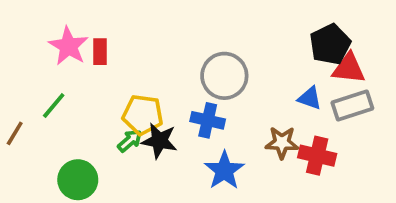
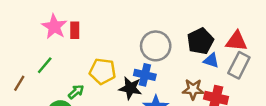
black pentagon: (330, 44) -> (200, 41), moved
gray rectangle: (352, 106) -> (239, 65), turned -45
green arrow: (130, 141) -> (76, 92), moved
black star: (159, 141) -> (130, 88), moved

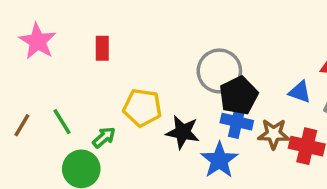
pink star: (54, 27) -> (38, 41), moved
black pentagon: (200, 41) -> (239, 95), moved
green line: (45, 65) -> (62, 122), moved, turned -72
blue cross: (145, 75) -> (237, 122), moved

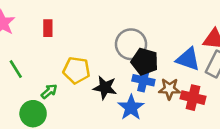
blue triangle: (300, 92) -> (188, 59), size x1.5
black pentagon: (239, 95) -> (145, 62), turned -30
green line: (62, 122) -> (16, 69), moved

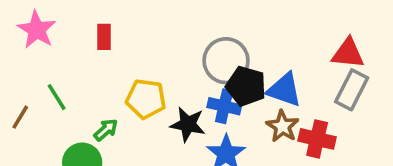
blue triangle: (188, 59) -> (284, 90), moved
blue cross: (143, 80) -> (224, 106), moved
brown star: (169, 89) -> (282, 126), turned 30

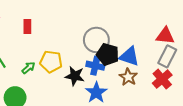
green arrow: (106, 130) -> (28, 68), moved
red cross: (317, 139) -> (162, 79), moved, turned 36

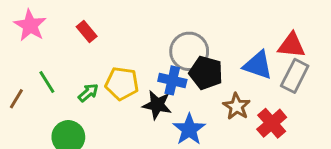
red rectangle: (27, 27) -> (87, 31), turned -40
blue triangle: (129, 56) -> (258, 65), moved
blue cross: (95, 66) -> (172, 80), moved
red cross: (162, 79) -> (272, 123), moved

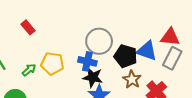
black pentagon: (206, 73) -> (126, 56), moved
black star: (157, 105) -> (93, 77), moved

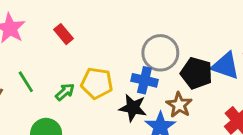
black star: (93, 77) -> (133, 108), moved
brown star: (132, 79) -> (179, 105), moved

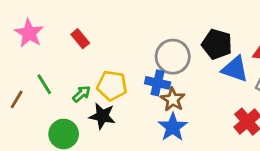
black pentagon: (196, 73) -> (217, 44), moved
brown star: (179, 105) -> (173, 99), moved
black star: (133, 108) -> (102, 116), moved

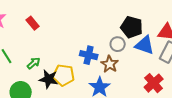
gray circle: (173, 57) -> (118, 44), moved, size x0.6
yellow pentagon: (112, 86) -> (64, 75), moved
brown star: (173, 99) -> (110, 64), moved

